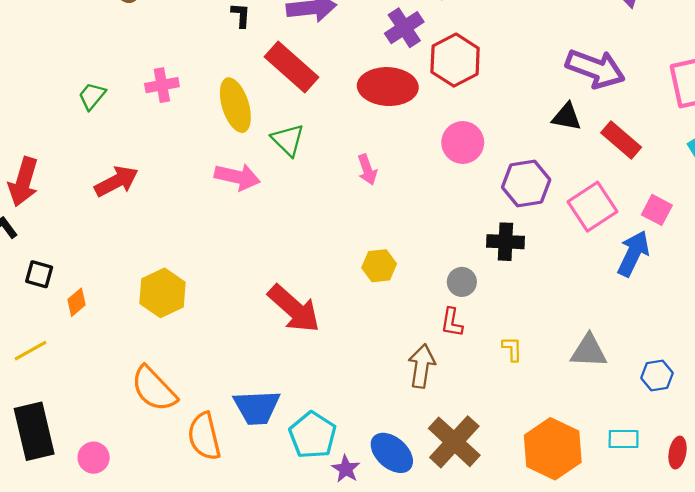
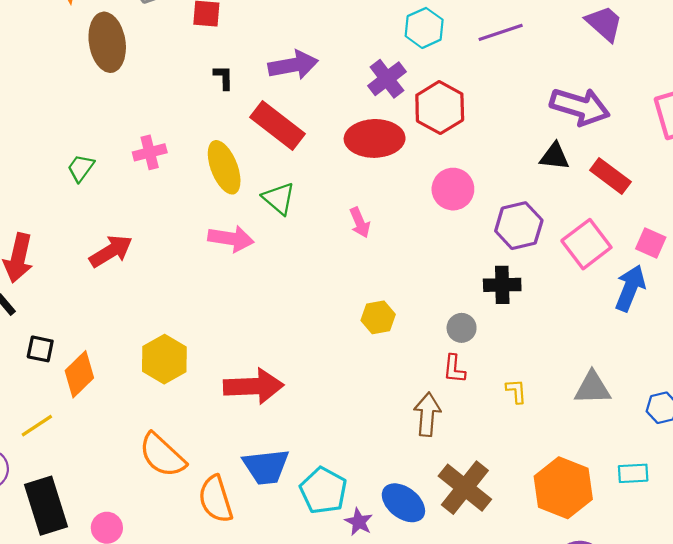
orange diamond: (77, 302) -> (79, 374), size x1.6
red arrow: (294, 309) -> (254, 386), moved, turned -40

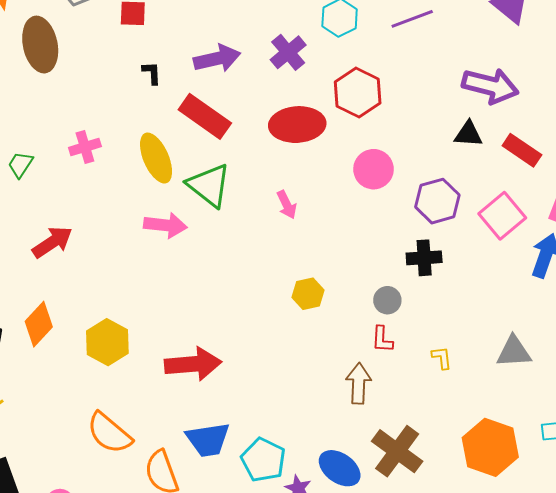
purple cross: (387, 79) -> (288, 52), moved
green triangle: (279, 198) -> (209, 185), size x1.4
orange diamond: (79, 374) -> (39, 324), moved

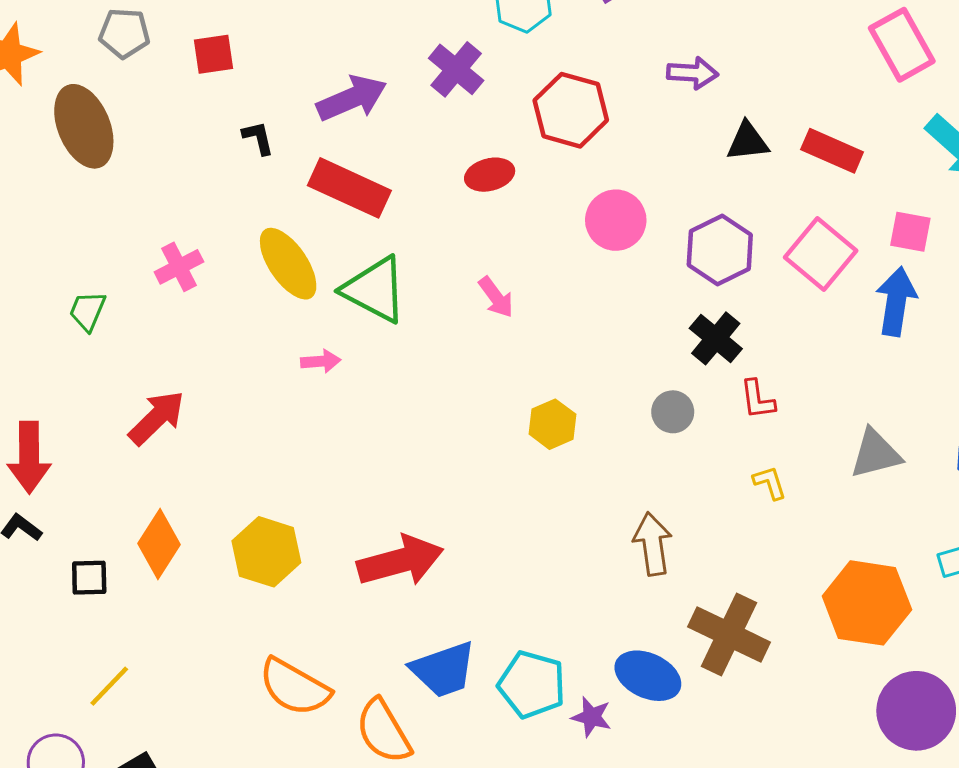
purple arrow: (490, 86) -> (693, 73), moved, size x0.6
red ellipse: (297, 125) -> (490, 175), size x0.6
pink arrow: (165, 225) -> (321, 361), size x0.6
black cross: (424, 258) -> (716, 338), turned -36
red L-shape: (382, 339) -> (758, 399), moved

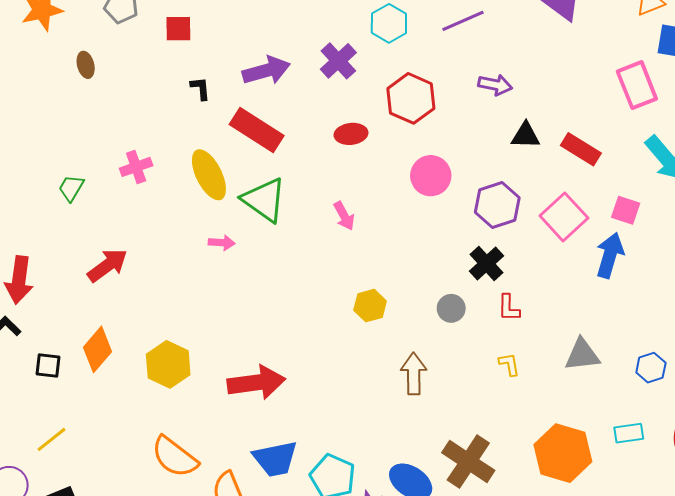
brown ellipse: (84, 126) -> (86, 65), size x0.5
brown arrow: (653, 544) -> (414, 374), moved

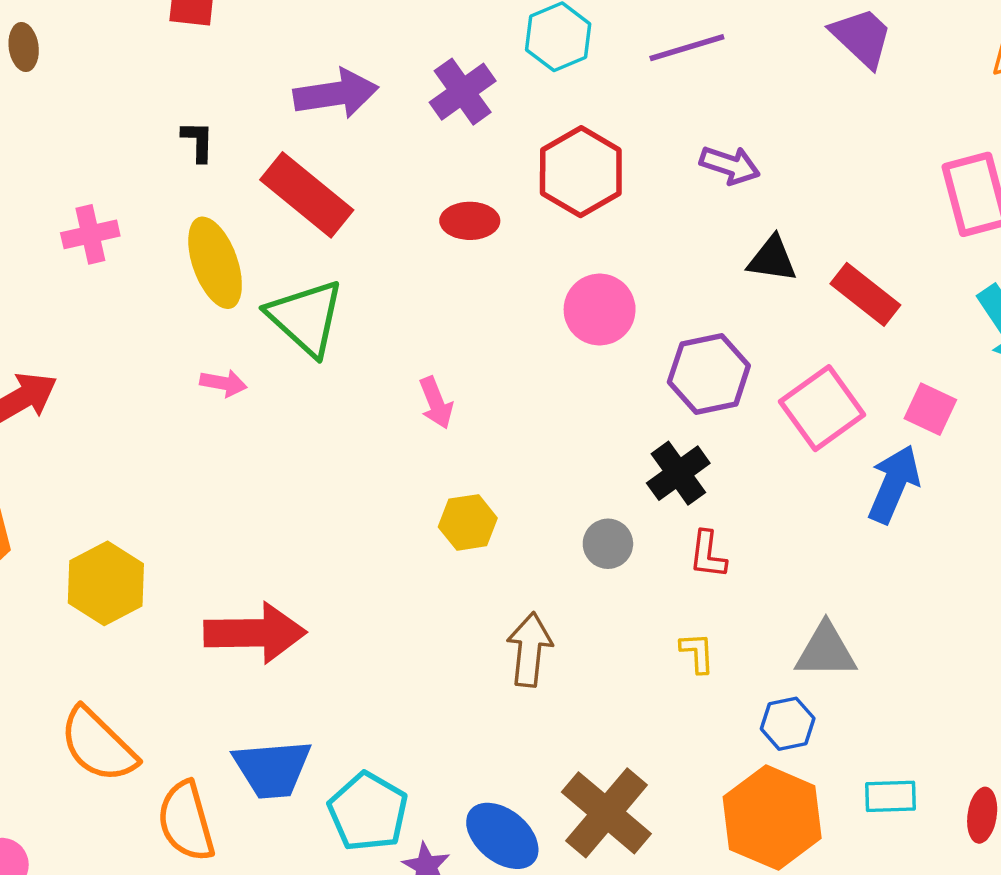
black L-shape: (200, 88) -> (198, 141), moved
pink arrow: (344, 216) -> (436, 403), moved
blue hexagon: (651, 368) -> (788, 724), moved

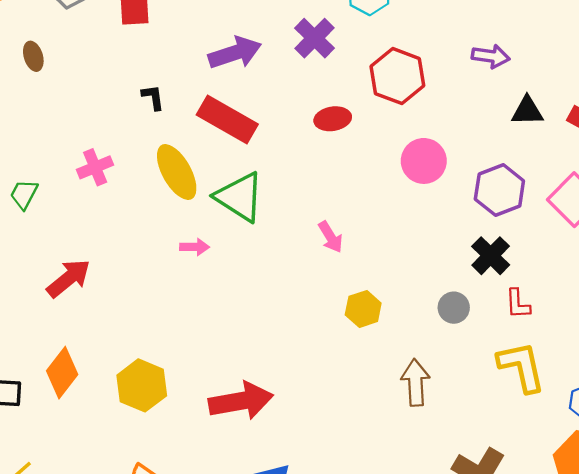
yellow L-shape: (697, 653) -> (521, 367), size x2.0

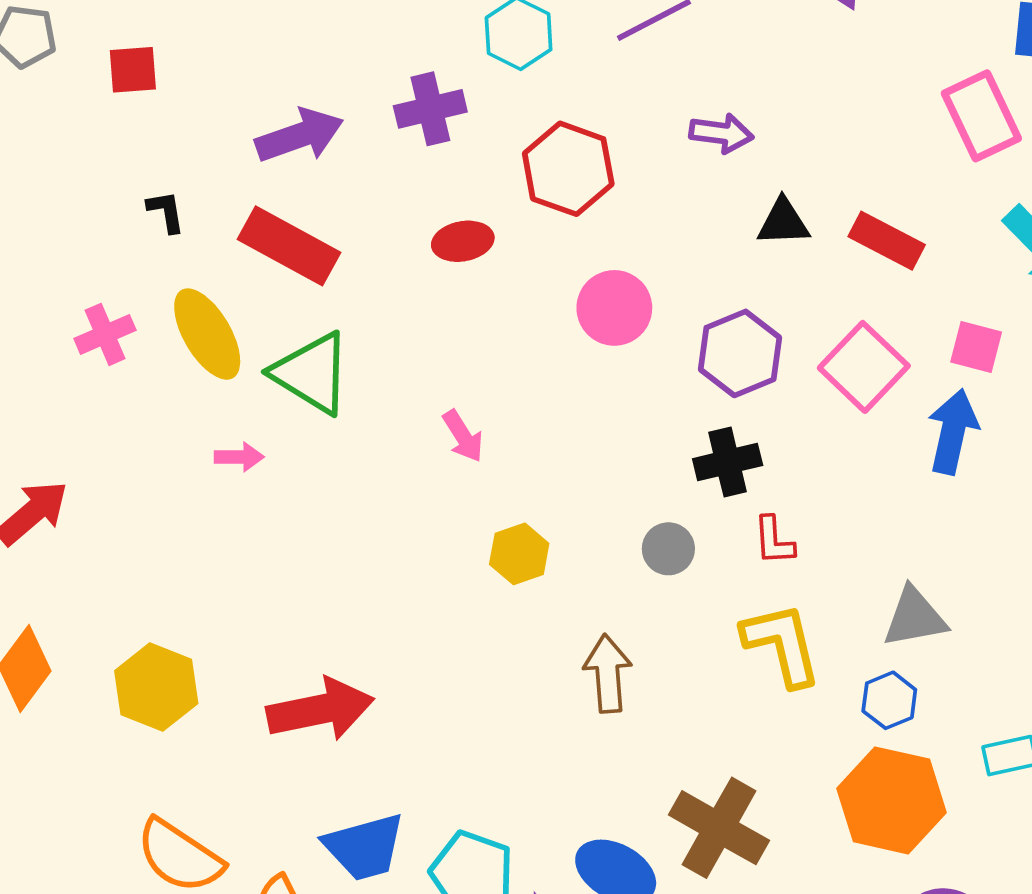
purple cross: (315, 38) -> (430, 109), turned 33
pink cross: (95, 167) -> (105, 334), moved
black cross: (491, 256) -> (728, 462), turned 33

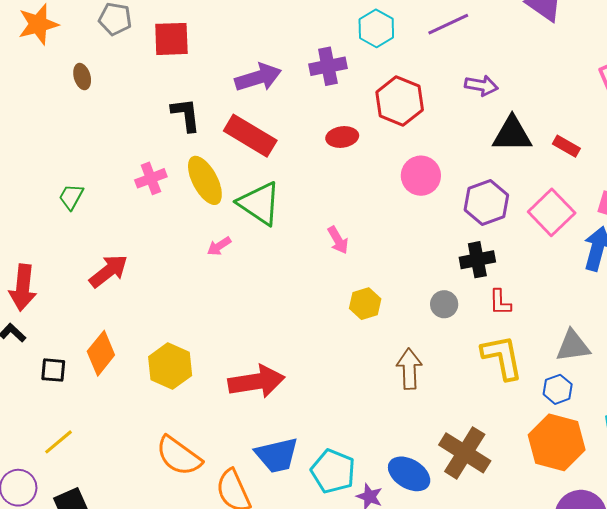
red square: (133, 70) -> (171, 39), size x1.4
black L-shape: (166, 212) -> (186, 115), size x1.5
black triangle: (783, 222) -> (512, 134), size x1.4
red rectangle: (887, 241) -> (566, 146), size x0.7
pink arrow: (239, 457) -> (219, 246), turned 145

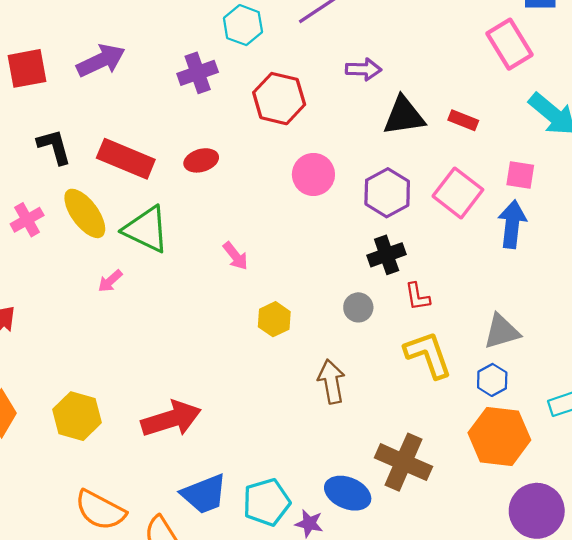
purple arrow: (258, 77) -> (101, 61), moved
red ellipse: (342, 137) -> (201, 160), moved
cyan pentagon: (333, 471) -> (266, 502), turned -30

